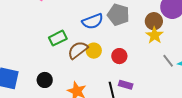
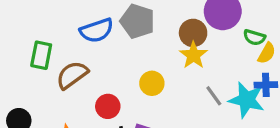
green rectangle: (58, 38) -> (41, 55), turned -54
yellow circle: (94, 51) -> (152, 83), moved
red circle: (119, 56) -> (108, 106), moved

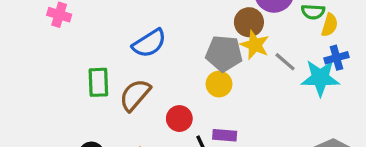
gray pentagon: (137, 21) -> (224, 53), moved
gray line: (214, 96) -> (285, 62), moved

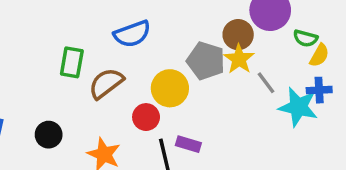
yellow circle: (219, 84) -> (170, 88), moved, size x1.4

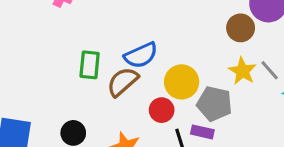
blue semicircle: (132, 34) -> (141, 55), moved
yellow star: (239, 59) -> (242, 71), moved
gray pentagon: (206, 61) -> (214, 104), moved

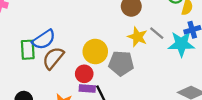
blue semicircle: (141, 55) -> (44, 40), moved
purple rectangle: (202, 132) -> (87, 89), moved

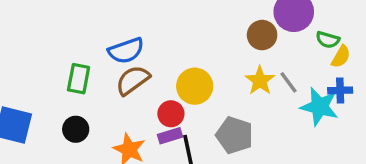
green rectangle: (28, 50) -> (79, 79), moved
gray pentagon: (121, 63) -> (234, 135), moved
purple rectangle: (87, 89) -> (170, 136), turned -35

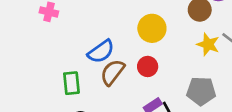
yellow circle: (195, 86) -> (152, 28), moved
red circle: (171, 114) -> (148, 66), moved

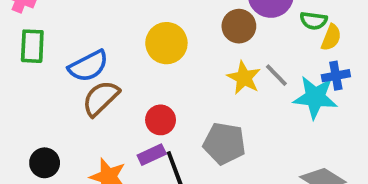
red circle: (148, 66) -> (161, 120), moved
green rectangle: (71, 83) -> (32, 46), moved

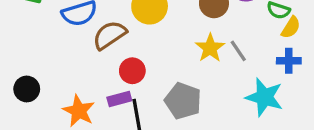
cyan star: (315, 97) -> (264, 97), moved
brown semicircle: (101, 98) -> (110, 35), moved

